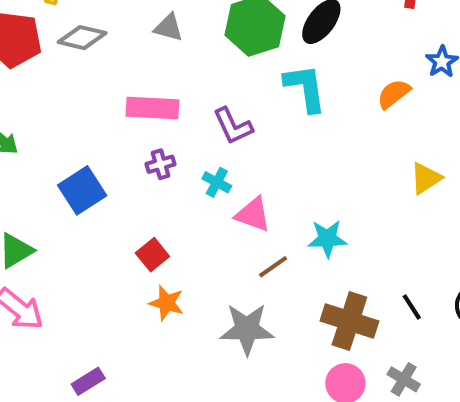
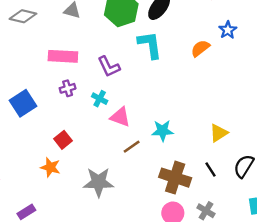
yellow triangle: (426, 178) -> (219, 133), moved
orange star: (167, 303) -> (50, 167), moved
gray star: (247, 329) -> (98, 182), moved

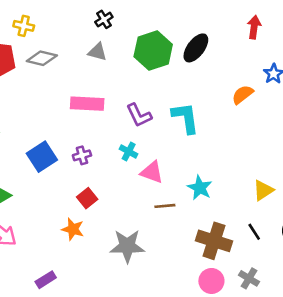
cyan L-shape: (150, 45) -> (186, 118), moved
purple cross: (68, 88) -> (82, 155), moved
cyan star: (163, 131) -> (200, 188), turned 30
brown line: (132, 147) -> (165, 206), turned 30

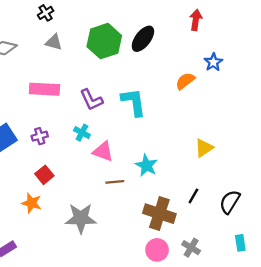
black cross: (104, 19) -> (46, 13), moved
yellow triangle: (263, 190) -> (204, 148), moved
black line: (254, 232) -> (193, 196), moved, turned 63

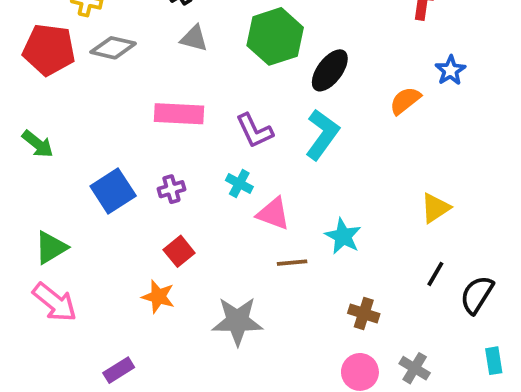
black ellipse: (143, 39) -> (330, 70), moved
cyan L-shape: (134, 102) -> (322, 134), turned 44
black line: (193, 196) -> (435, 274), moved
brown cross: (159, 214) -> (364, 314), size x0.6

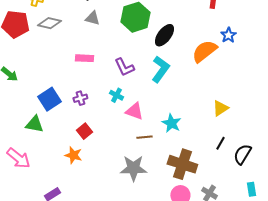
orange semicircle: (405, 101) -> (204, 51), size x1.5
pink rectangle: (179, 114) -> (84, 58), size x0.7
green triangle: (51, 248) -> (34, 124), moved, turned 42
brown cross: (364, 314) -> (182, 164), size x1.8
gray star: (237, 321) -> (133, 168), moved

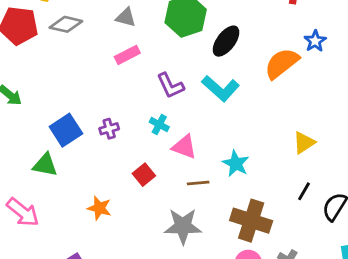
pink rectangle: (84, 58) -> (127, 55), moved, turned -30
cyan L-shape: (160, 69) -> (220, 88), turned 96
red square: (84, 131) -> (144, 175), moved

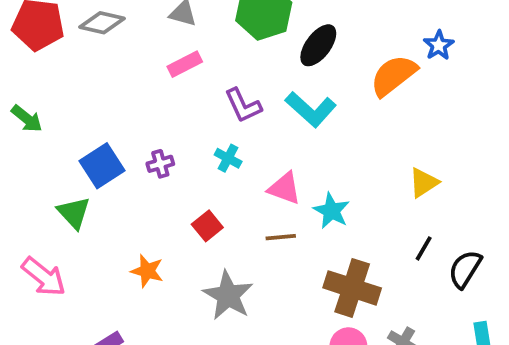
pink triangle: (184, 147) -> (284, 188), moved
green triangle: (45, 165) -> (74, 213), turned 36
gray star: (183, 226) -> (228, 295), moved, turned 30

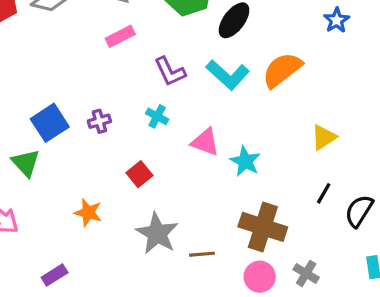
orange semicircle: (394, 75) -> (282, 70), moved
brown line: (281, 237) -> (202, 254), moved

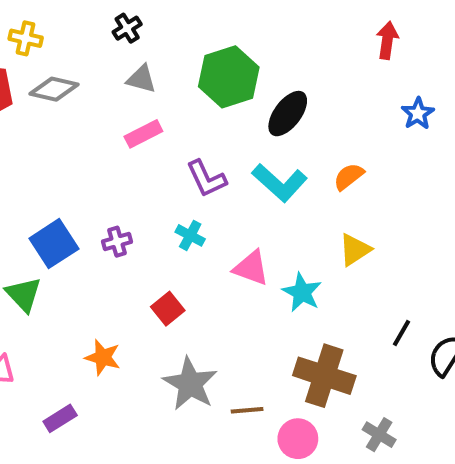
orange semicircle: (282, 70) -> (349, 177), size x0.6
yellow triangle: (324, 137) -> (355, 250), moved
purple rectangle: (55, 275) -> (60, 418), moved
pink circle: (260, 277) -> (298, 439), moved

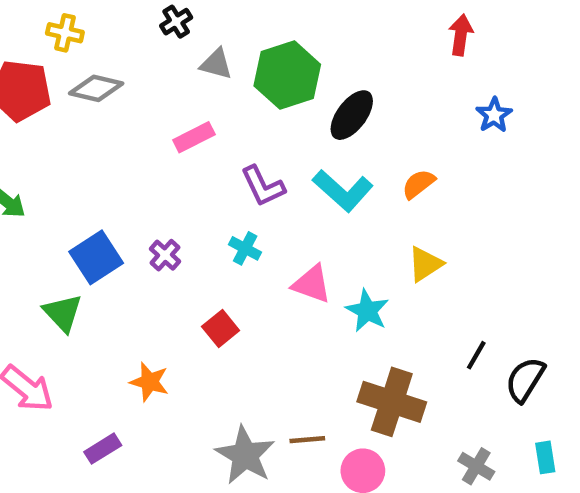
gray triangle: (141, 79) -> (216, 64), moved
purple cross: (117, 242) -> (165, 255), turned -32
gray star: (190, 384) -> (245, 455), moved
gray cross: (379, 435) -> (476, 466), moved

